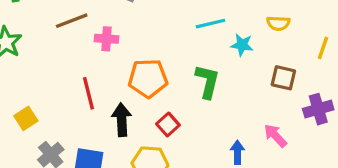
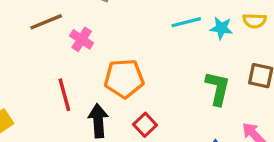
pink cross: (107, 39) -> (82, 39), turned 30
cyan star: (242, 45) -> (221, 28), moved
green L-shape: (207, 81) -> (218, 88), moved

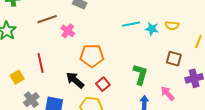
green L-shape: (218, 88) -> (140, 74), moved
red line: (64, 95) -> (41, 63), moved
black arrow: (98, 121) -> (75, 80), turned -48

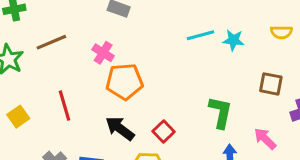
brown line: (47, 19) -> (51, 42), moved
yellow semicircle: (172, 26) -> (281, 32), moved
orange pentagon: (92, 56) -> (124, 82), moved
yellow square: (17, 77) -> (18, 117), moved

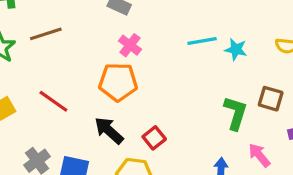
pink cross: (103, 53) -> (130, 45), moved
red line: (65, 106) -> (53, 101), turned -44
green L-shape: (220, 112) -> (236, 113), moved

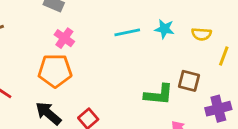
cyan star: (236, 49) -> (164, 29), moved
green L-shape: (236, 113) -> (159, 94), turned 80

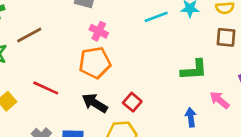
brown square: (189, 81) -> (226, 37), moved

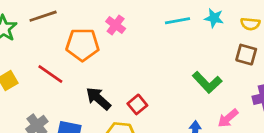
orange pentagon: (95, 63) -> (83, 45), moved
green L-shape: (194, 70) -> (207, 82), turned 40
pink arrow: (219, 100) -> (228, 118), turned -90

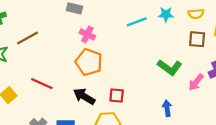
orange pentagon: (83, 45) -> (89, 62), moved, turned 30
red square: (137, 104) -> (117, 95), turned -35
pink arrow: (228, 118) -> (196, 82), moved

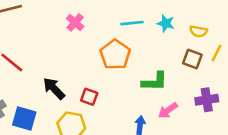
orange pentagon: (89, 62) -> (115, 55), moved
green L-shape: (170, 67) -> (155, 82), turned -50
pink arrow: (196, 82) -> (168, 110), moved

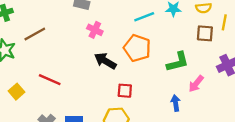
black arrow: (54, 88) -> (105, 61), moved

